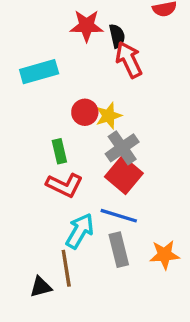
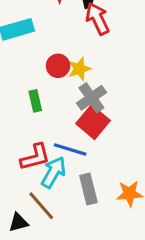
red L-shape: (64, 185) -> (35, 157), moved, turned -40
blue line: (119, 216) -> (70, 149), moved
brown line: (66, 268) -> (41, 206), turned -32

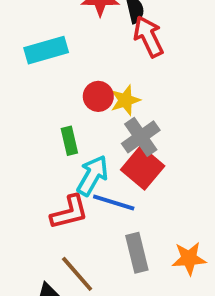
cyan arrow: (53, 172) -> (92, 176), moved

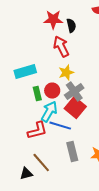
red arrow: (148, 37) -> (61, 47), moved
cyan rectangle: (46, 50) -> (25, 72), moved
red circle: (98, 96) -> (52, 91), moved

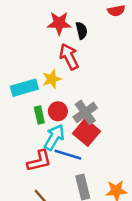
yellow star: (66, 73) -> (52, 79), moved

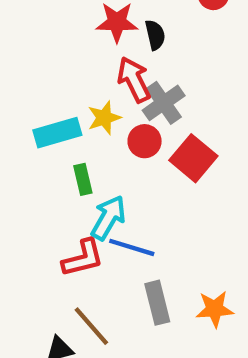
red circle: (58, 111) -> (145, 141), moved
gray cross: (85, 112) -> (164, 103), moved
red square: (86, 132) -> (193, 158), moved

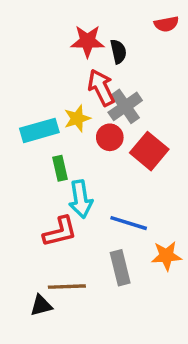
cyan arrow: (108, 218) -> (81, 199), turned 141
blue line: (132, 247) -> (129, 223), moved
orange star: (215, 309) -> (166, 256), moved
brown line: (91, 326) -> (67, 287), turned -51

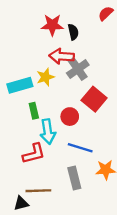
red semicircle: (166, 24) -> (106, 13), turned 147
red arrow: (101, 88) -> (62, 56), turned -60
red circle: (110, 137) -> (70, 117), moved

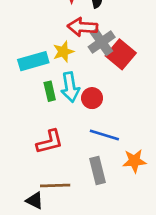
red square: (94, 99) -> (121, 54), moved
cyan arrow: (48, 132) -> (70, 87), moved
black triangle: (21, 203) -> (35, 201), turned 42

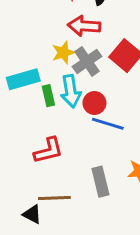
gray cross: (102, 42) -> (87, 61), moved
cyan rectangle: (33, 61) -> (23, 79), moved
blue line: (104, 135) -> (108, 124), moved

